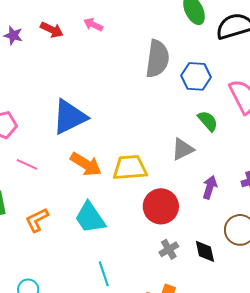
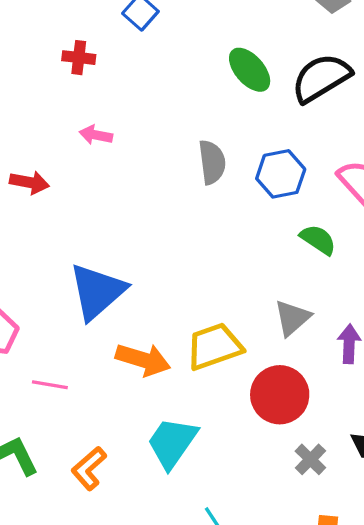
red arrow: (52, 30) -> (29, 182), moved
gray semicircle: (157, 59) -> (212, 162), size x0.7
gray triangle: (183, 149) -> (292, 318), moved
cyan trapezoid: (90, 218) -> (172, 443), turned 84

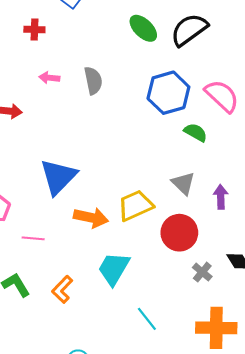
gray semicircle: (212, 162) -> (93, 81), moved
blue hexagon: (281, 174) -> (168, 93), size x1.4
gray triangle: (292, 318) -> (183, 183), turned -30

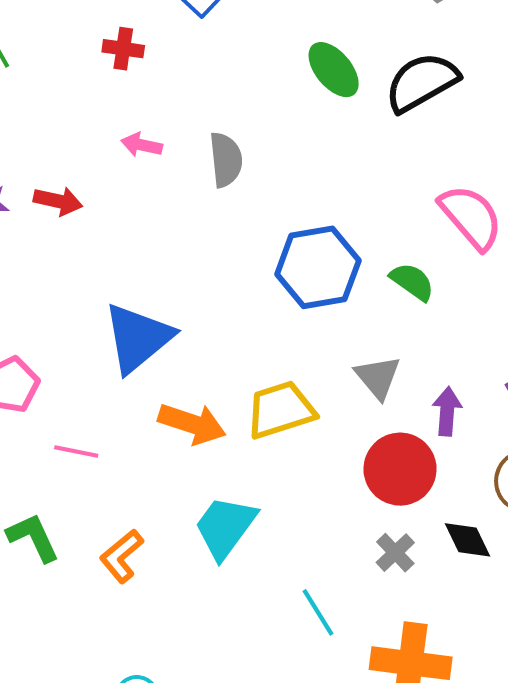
blue hexagon: (168, 93) -> (318, 267), moved
red circle: (179, 233) -> (400, 469), moved
cyan line: (147, 319) -> (318, 612), moved

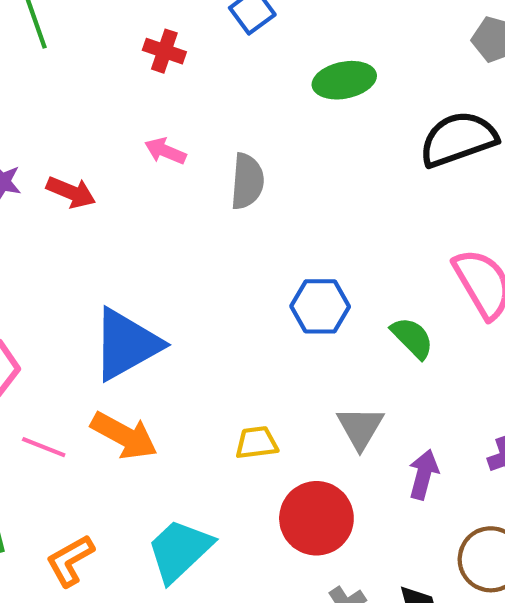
green ellipse: (334, 70) -> (344, 80), moved, turned -72
blue hexagon: (318, 267) -> (320, 306), size x0.7
yellow trapezoid: (281, 410) -> (257, 443), size x0.6
orange arrow: (192, 424) -> (124, 436), moved
red circle: (400, 469) -> (316, 518), moved

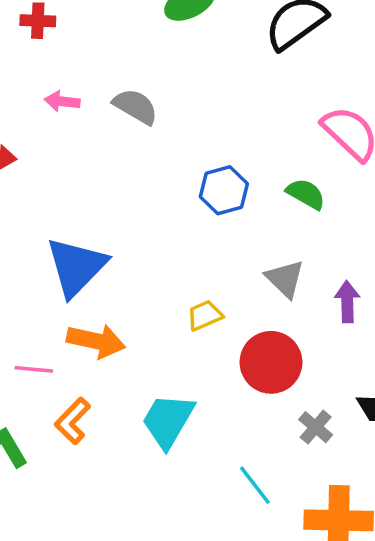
gray semicircle: (247, 181) -> (135, 106), turned -48
orange L-shape: (70, 561) -> (73, 421), moved

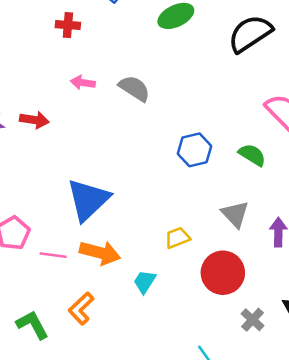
pink line: (34, 369) -> (53, 255), moved
cyan trapezoid: (168, 421) -> (145, 282), moved, size x0.6

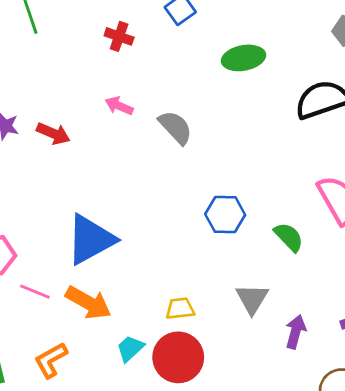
red circle: (223, 273) -> (178, 357), moved

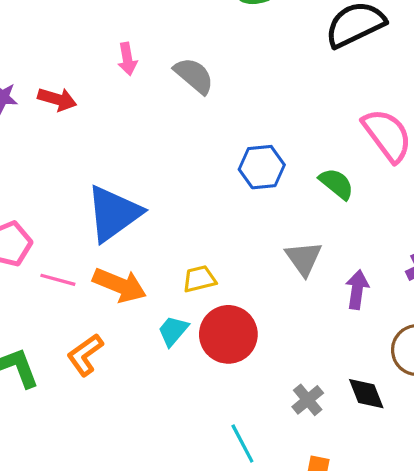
pink arrow: (119, 106) -> (127, 59), turned -116
yellow trapezoid: (180, 309) -> (199, 279), moved

